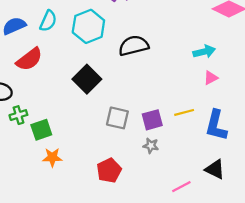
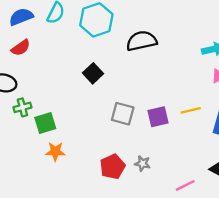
red semicircle: (29, 59) -> (21, 48), moved, size x0.7
black square: (87, 79) -> (93, 73), size x0.7
gray star: (151, 146) -> (142, 163), moved

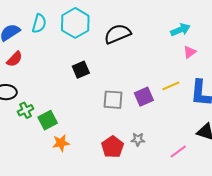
black square: (93, 73) -> (81, 70), turned 30

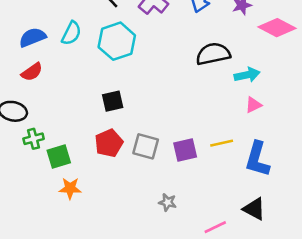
black semicircle: (118, 34) -> (213, 54), moved
red pentagon: (113, 147) -> (109, 143), moved

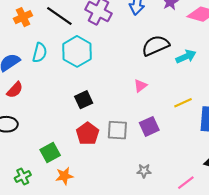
pink triangle: (253, 105) -> (140, 86), moved
green cross: (34, 139) -> (23, 177), moved
yellow line: (222, 143) -> (183, 103), moved

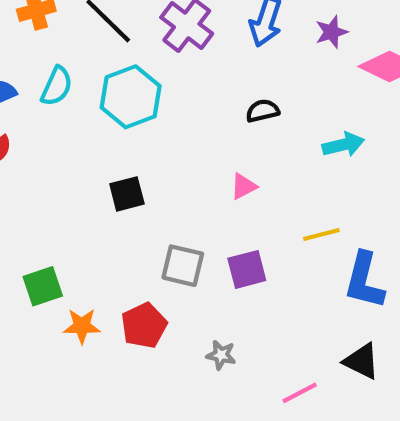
black semicircle: (156, 45) -> (262, 111), moved, size x0.6
red pentagon: (88, 134) -> (144, 326), moved
orange star: (64, 176) -> (82, 326), moved

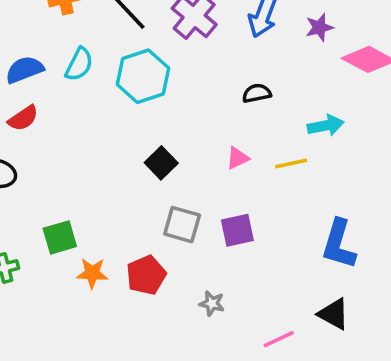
black square: (127, 194) -> (161, 163), moved, turned -32
yellow line: (321, 235) -> (291, 163), moved

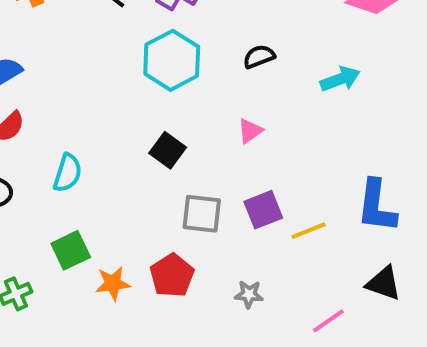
cyan semicircle: (79, 64) -> (68, 173), moved
cyan hexagon: (143, 76) -> (172, 60), moved
yellow line: (291, 163) -> (308, 231), moved

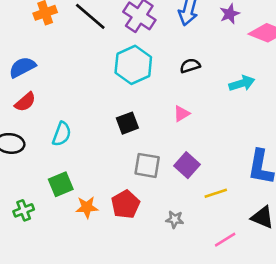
black square: (168, 150) -> (127, 123), turned 30
purple square: (263, 210) -> (187, 165), turned -30
yellow line: (308, 231) -> (216, 193), moved

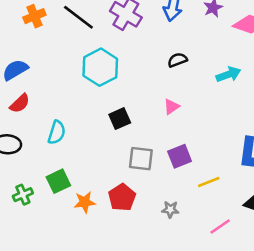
cyan hexagon: (133, 65) -> (100, 67), moved
purple square: (187, 165) -> (180, 156), turned 30
green cross: (24, 210) -> (23, 195), moved

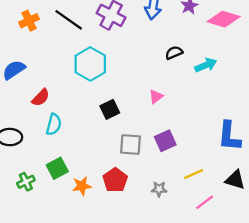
black semicircle: (177, 60) -> (174, 53), moved
red semicircle: (20, 103) -> (41, 98), moved
yellow line: (209, 182) -> (194, 174), moved

